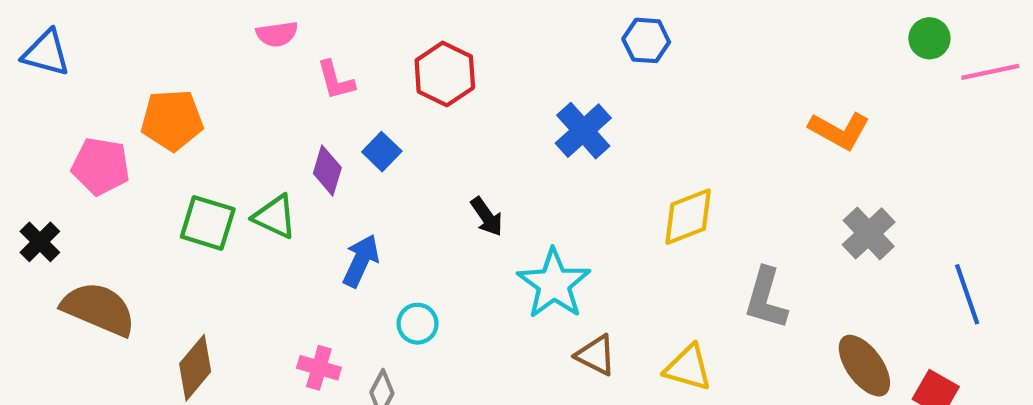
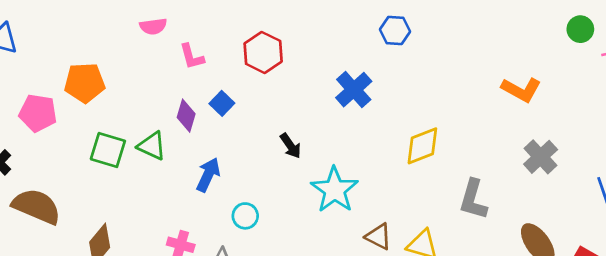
brown triangle: (596, 355) -> (378, 237), moved

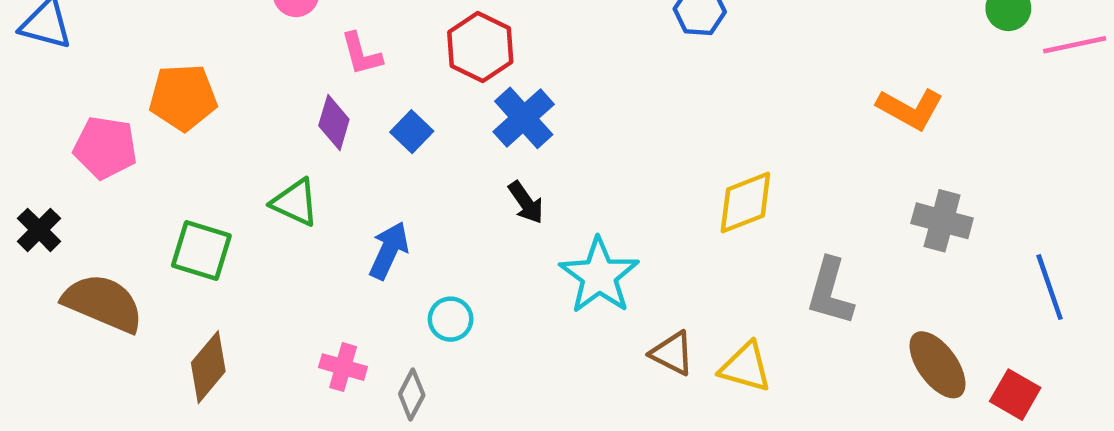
blue cross: (354, 90) -> (524, 118), moved
purple diamond: (186, 116) -> (334, 122), moved
green square: (108, 150) -> (201, 251), moved
gray cross: (541, 157) -> (942, 221), turned -32

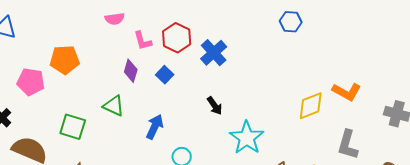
red hexagon: (480, 47) -> (177, 38), moved
orange L-shape: (910, 109) -> (347, 92), moved
blue cross: (524, 118) -> (214, 53), moved

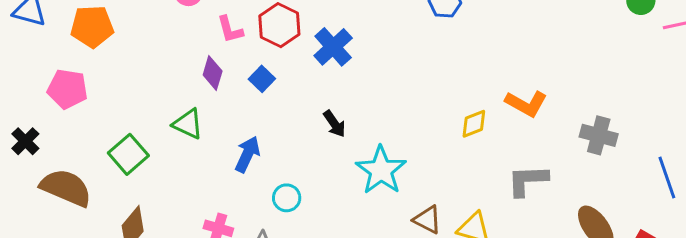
orange pentagon: (65, 60) -> (92, 27), moved
yellow diamond: (311, 106) -> (474, 124), size x0.7
green square: (73, 127) -> (128, 154), turned 32
gray L-shape: (348, 145) -> (528, 180), turned 72

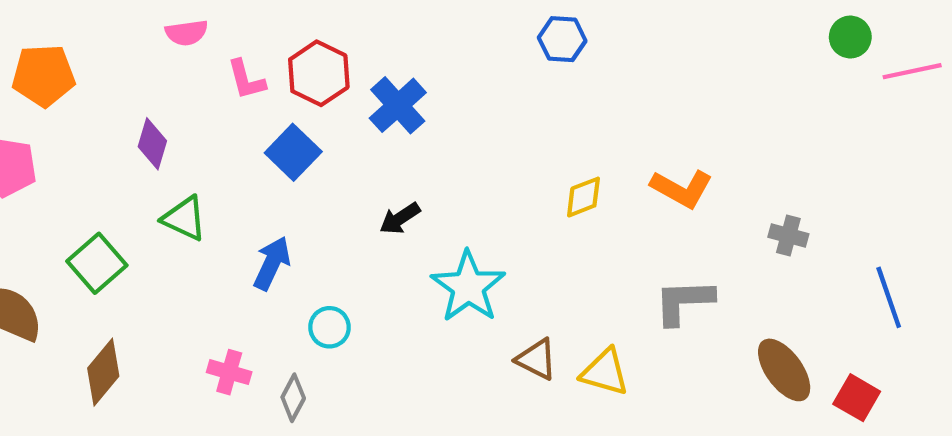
purple diamond: (213, 73) -> (152, 144), moved
blue square: (262, 79) -> (293, 152), size x1.4
black arrow: (335, 124) -> (400, 218), turned 92
yellow diamond: (474, 124) -> (583, 197), moved
gray cross: (599, 135) -> (788, 236), size x0.7

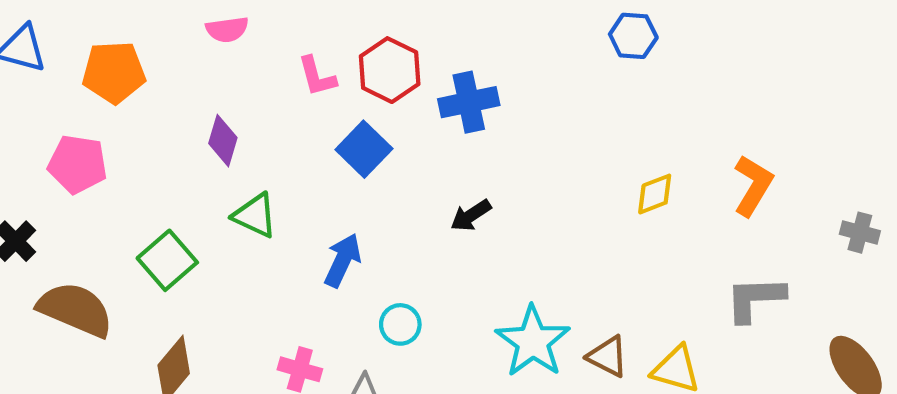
pink semicircle: (187, 33) -> (227, 29), moved
blue cross: (398, 105) -> (469, 102), turned 30
orange L-shape: (682, 189) -> (753, 185), turned -88
cyan star: (468, 287) -> (533, 342), moved

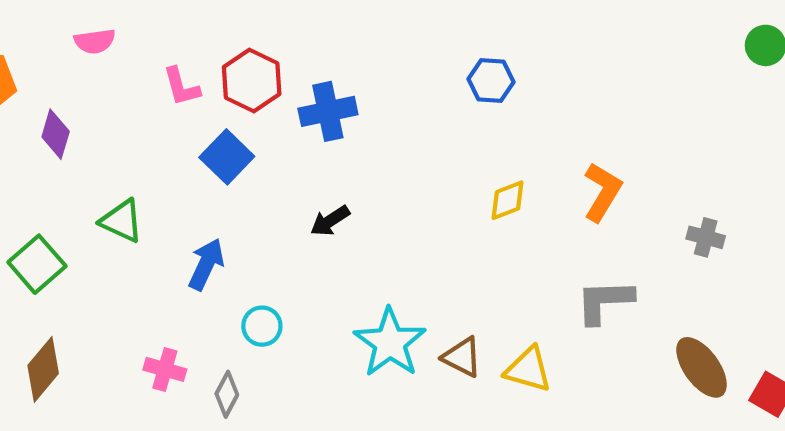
blue hexagon: (633, 36) -> (491, 81), moved
purple diamond: (223, 141) -> (56, 134), moved

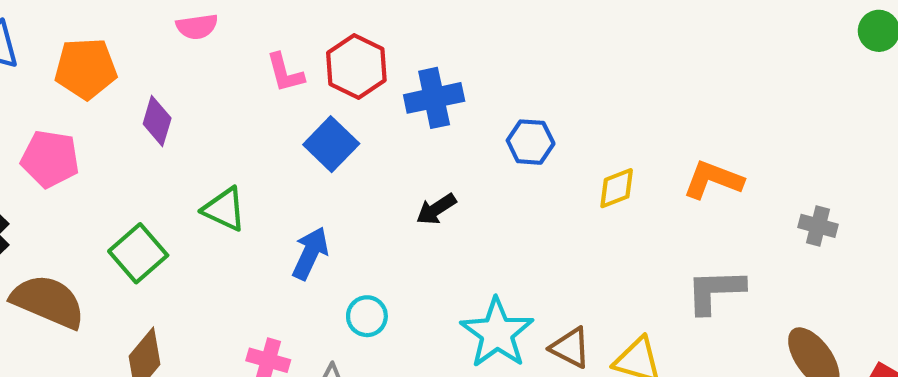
blue hexagon: (491, 81) -> (531, 142), moved
orange L-shape: (602, 192) -> (713, 180), turned -100

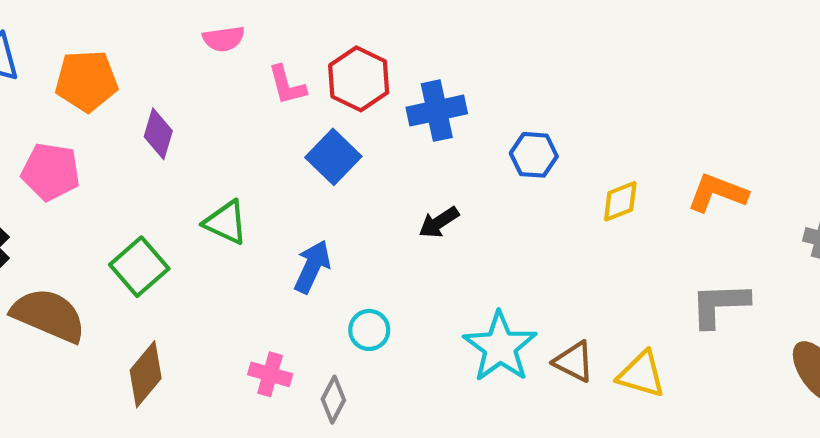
pink semicircle: (197, 27) -> (224, 39), moved

